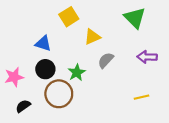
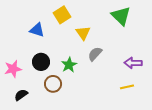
yellow triangle: (92, 37) -> (83, 33), turned -42
blue triangle: (43, 43) -> (37, 30), moved
purple arrow: (147, 57) -> (133, 63), moved
brown circle: (59, 94) -> (53, 84), size x0.7

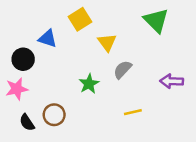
black circle: (41, 62) -> (23, 59), moved
brown circle: (53, 84) -> (54, 115), moved
yellow line: (127, 87) -> (133, 112), moved
black semicircle: (21, 95) -> (27, 122), turned -88

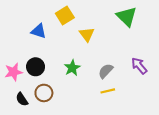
black circle: (23, 59) -> (36, 67), moved
gray semicircle: (123, 70) -> (106, 71), moved
purple arrow: (172, 81) -> (139, 66), turned 48

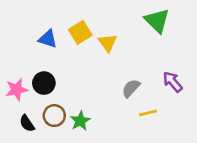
yellow square: (65, 15) -> (80, 32), moved
green star: (72, 68) -> (80, 121), moved
yellow line: (108, 91) -> (148, 113), moved

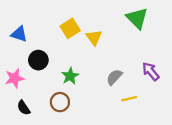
blue triangle: (48, 39) -> (19, 34), moved
black circle: (44, 83) -> (38, 60), moved
brown circle: (54, 116) -> (60, 102), moved
green star: (80, 121) -> (70, 76), moved

